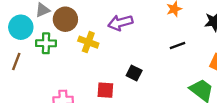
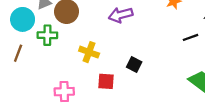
yellow cross: (88, 42) -> (89, 52), moved
black line: (178, 46) -> (191, 37), moved

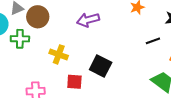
black square: (134, 64) -> (101, 66), size x1.5

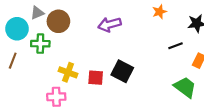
yellow cross: (59, 54) -> (68, 72), moved
red square: (74, 82) -> (96, 78), moved

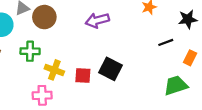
green cross: (40, 44) -> (30, 51), moved
green trapezoid: (185, 87) -> (176, 85), turned -55

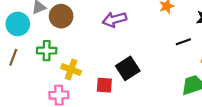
black square: (111, 69) -> (128, 68), turned 30
red square: (83, 75) -> (104, 85), moved

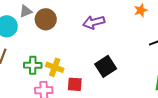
green cross: (47, 51) -> (33, 65), moved
red square: (104, 85) -> (75, 84), moved

